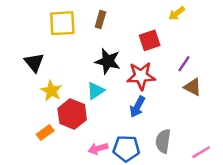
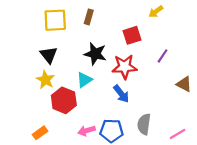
black triangle: (34, 62) -> (49, 55), moved
brown triangle: (193, 87) -> (184, 84), moved
blue arrow: (137, 107) -> (121, 94), turned -66
orange rectangle: (45, 132) -> (40, 133), moved

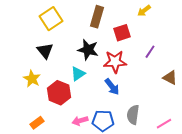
brown rectangle: (89, 17) -> (97, 17), moved, size x1.5
yellow square: (55, 20) -> (51, 19), turned -30
yellow star: (45, 80) -> (32, 79), moved

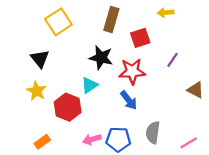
yellow arrow: (144, 11) -> (166, 13), turned 32
black triangle: (45, 51) -> (40, 59), moved

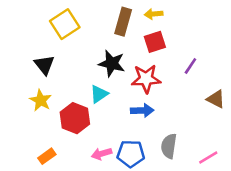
yellow arrow: (166, 13) -> (154, 14), moved
blue arrow: (129, 100) -> (142, 111), turned -54

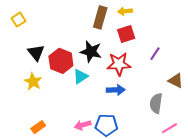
yellow square: (65, 24) -> (19, 20), moved, size x0.6
red hexagon: (75, 118) -> (61, 61), moved
gray semicircle: (169, 146) -> (156, 103), moved

